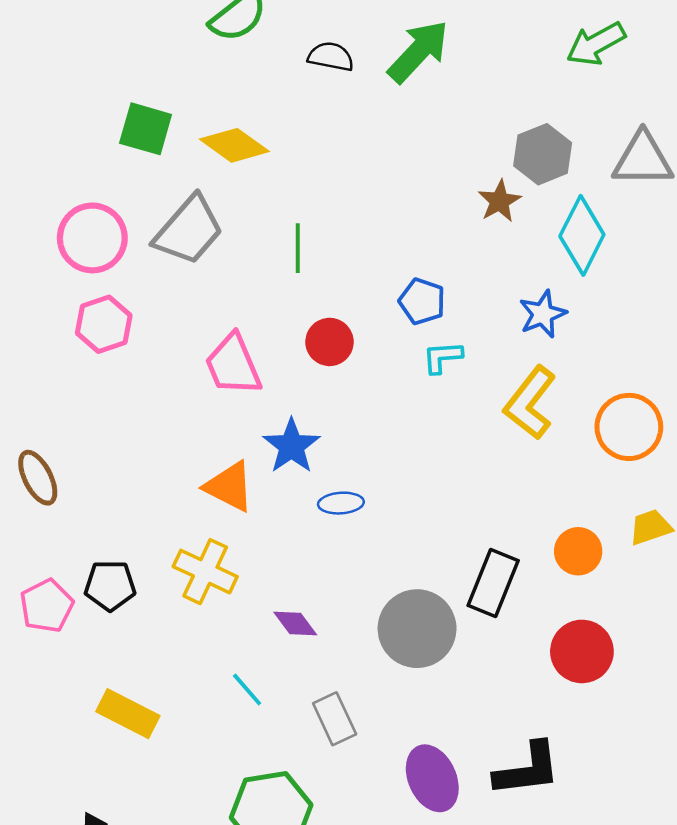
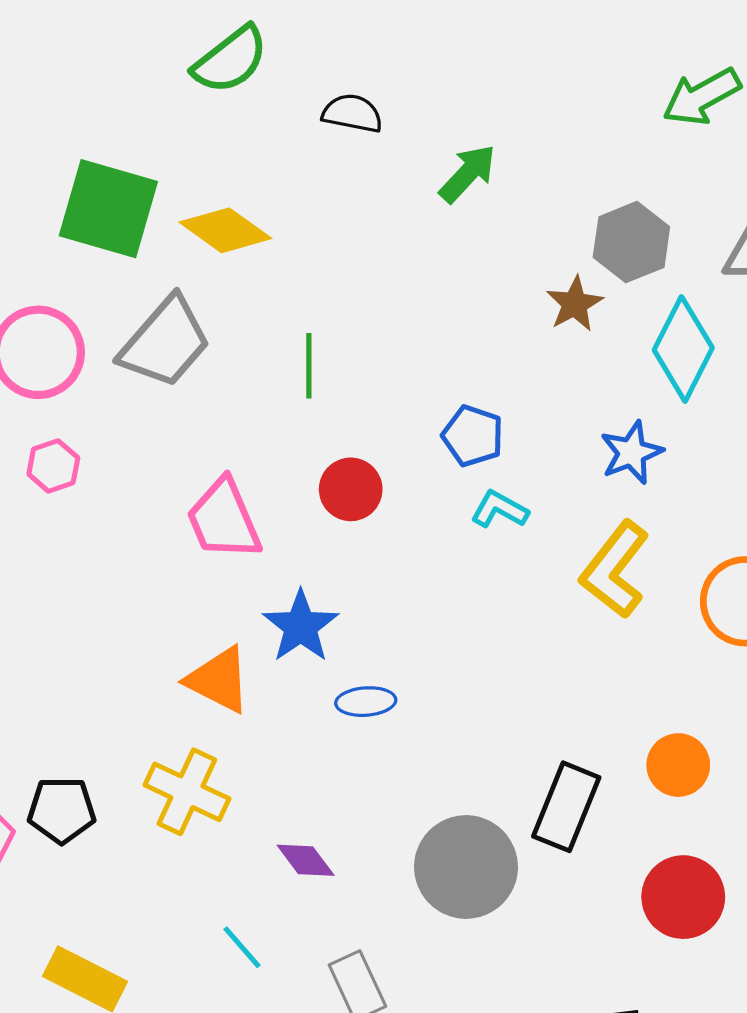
green arrow: (418, 51) -> (468, 174), moved, size x0.7
green square: (146, 129) -> (108, 209), size x1.4
pink hexagon: (104, 324) -> (53, 466), size x0.7
cyan L-shape: (442, 357) -> (499, 509), turned 33

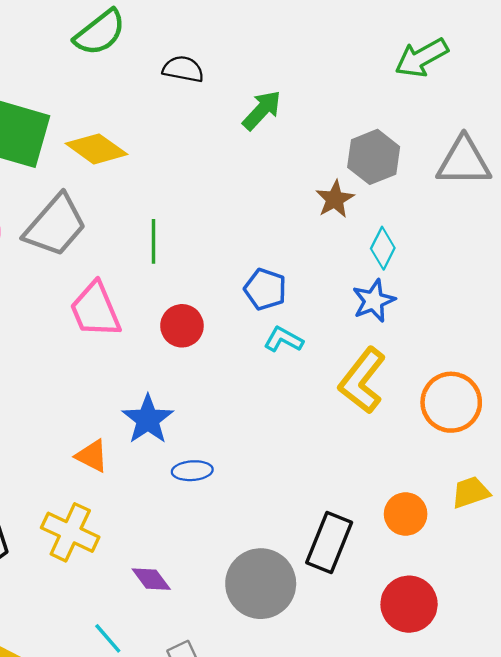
cyan diamond: (683, 349) -> (383, 248), moved, size x0.6
pink trapezoid: (224, 519) -> (95, 310), moved
orange triangle: (219, 680) -> (92, 456), size x0.7

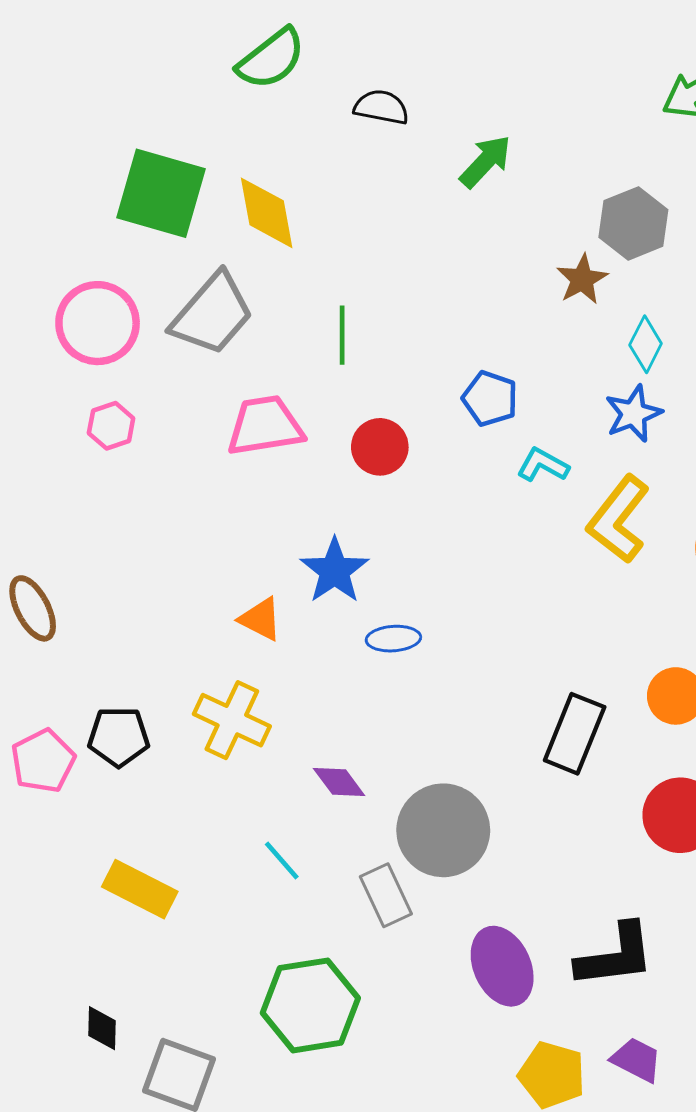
yellow diamond: (96, 149) -> (267, 213), turned 44
pink trapezoid: (95, 310) -> (265, 426), turned 104
cyan L-shape: (284, 339) -> (543, 465), moved
gray circle: (261, 584) -> (443, 830), moved

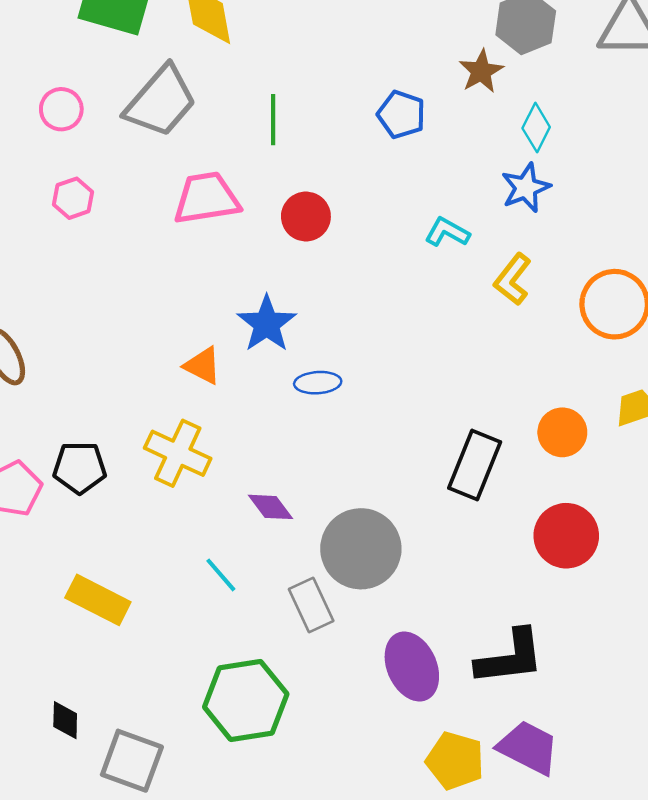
pink circle: (98, 323) -> (61, 109), size x0.6
blue pentagon: (490, 399) -> (401, 114), moved
yellow L-shape: (618, 519) -> (513, 279), size x0.7
purple trapezoid: (636, 1060) -> (528, 748), size x1.4

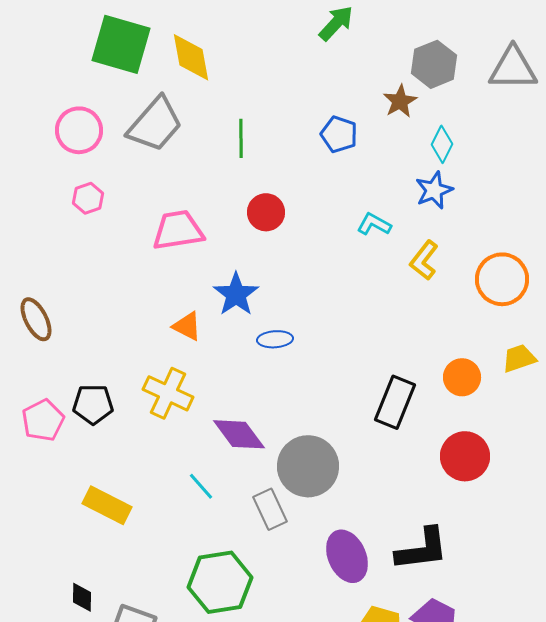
pink circle: (61, 109) -> (79, 130), size x1.4
pink trapezoid: (206, 198) -> (178, 230), moved
purple diamond: (271, 507) -> (239, 434), size x1.5

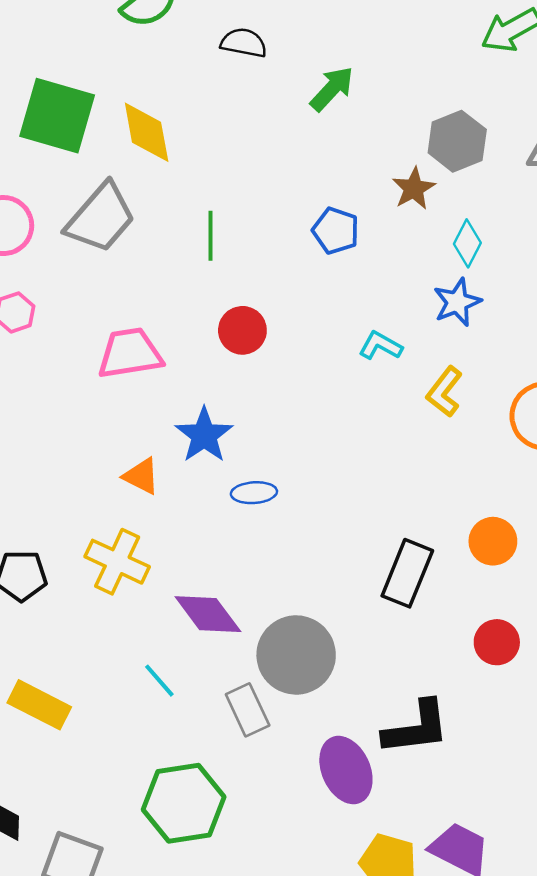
red circle: (465, 456) -> (497, 642), size x0.7
black L-shape: (422, 549) -> (416, 728), moved

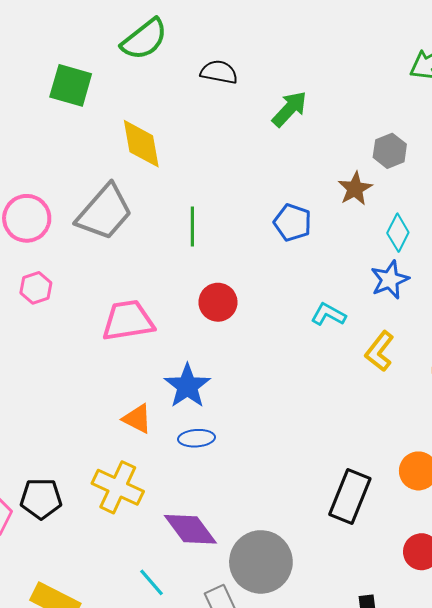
green square: (57, 116) -> (71, 85), moved, size x0.7
gray hexagon: (457, 141) -> (390, 151), size x0.7
blue ellipse: (254, 493) -> (196, 438), moved

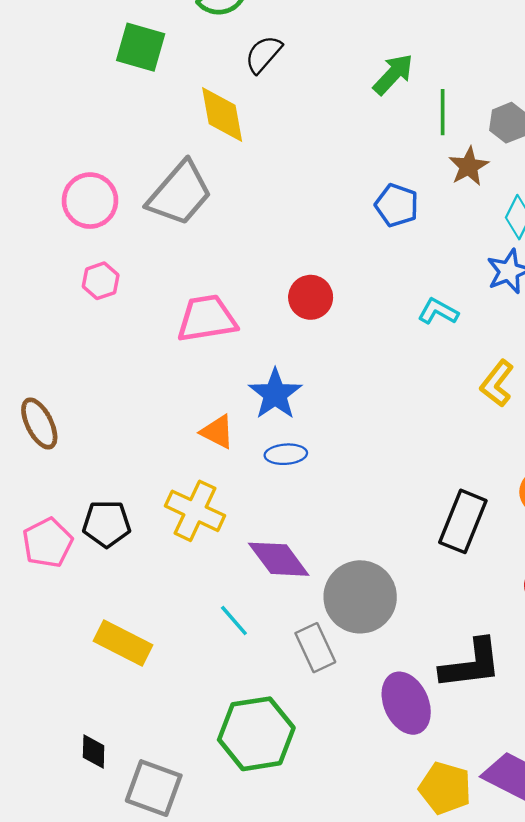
black semicircle: (219, 72) -> (263, 54), moved, turned -60
green line: (192, 227) -> (443, 112), moved
yellow L-shape: (380, 351) -> (497, 383), moved

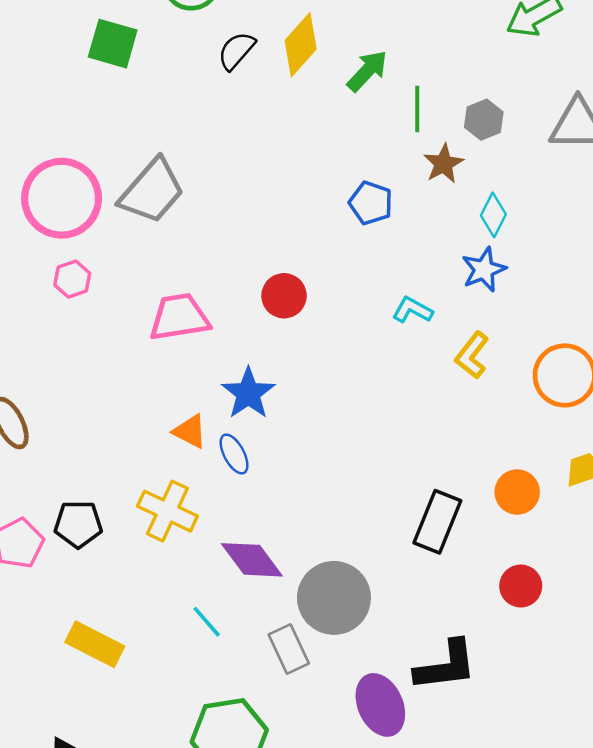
yellow diamond: (222, 114) -> (301, 45), moved, turned 52
pink circle: (90, 201) -> (62, 198), size x1.4
yellow L-shape: (497, 383) -> (472, 355), moved
blue ellipse: (286, 454) -> (234, 454), moved, turned 66

